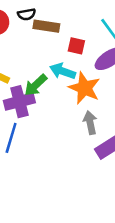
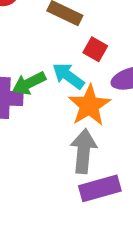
gray arrow: (90, 123) -> (84, 151), size x1.4

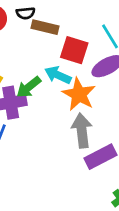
red square: (95, 49) -> (74, 50), size x1.5

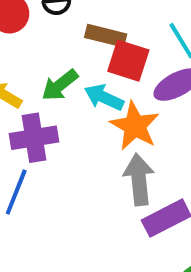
brown rectangle: (45, 27) -> (106, 36), moved
green arrow: (29, 87) -> (60, 85), moved

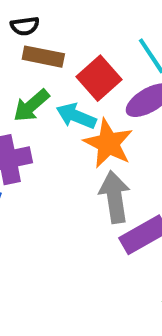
brown rectangle: (106, 36) -> (43, 57), moved
red square: (128, 61) -> (99, 78), turned 33

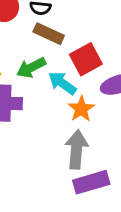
orange star: (108, 143) -> (81, 109), size x0.7

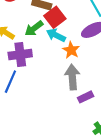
red square: (86, 59) -> (55, 17), moved
purple rectangle: (91, 182) -> (86, 97), size x0.7

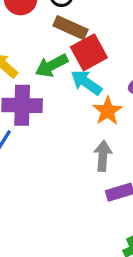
gray arrow: (72, 77) -> (103, 156), size x0.7

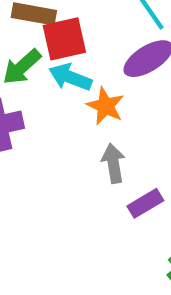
red square: (89, 52) -> (64, 39), turned 30

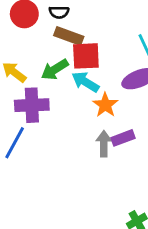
purple rectangle: (145, 203) -> (123, 138), moved

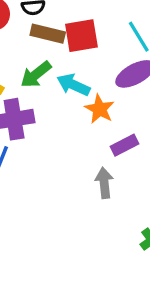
red square: (86, 56) -> (81, 36), moved
gray arrow: (104, 144) -> (104, 183), moved

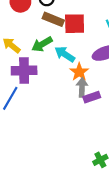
gray arrow: (104, 183) -> (82, 87), moved

